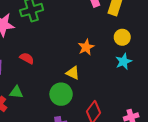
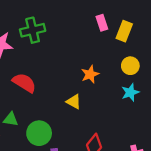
red semicircle: (27, 58) -> (24, 83), size x1.5
green circle: (61, 94) -> (39, 133), moved

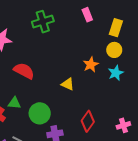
green cross: (33, 30) -> (43, 22), moved
yellow rectangle: (124, 31) -> (116, 28), moved
orange star: (90, 74) -> (91, 65), moved

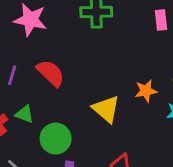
yellow triangle: (68, 84) -> (106, 109), size x1.5

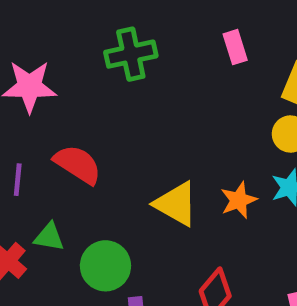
orange star: (146, 91) -> (239, 200), moved

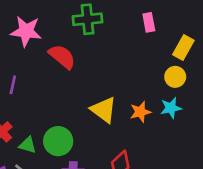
red semicircle: (78, 164) -> (62, 57), moved
green triangle: (49, 237) -> (28, 145), moved

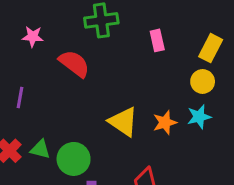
pink rectangle: (149, 22) -> (157, 40), moved
pink star: (26, 31) -> (33, 37), size x0.6
green triangle: (28, 145) -> (40, 149), moved

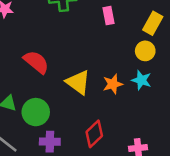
red semicircle: (74, 64) -> (36, 62), moved
cyan star: (199, 117) -> (141, 80), turned 30

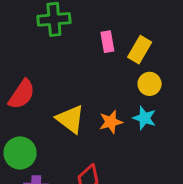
yellow rectangle: (153, 23) -> (140, 50), moved
red semicircle: (36, 62) -> (22, 94), turned 84

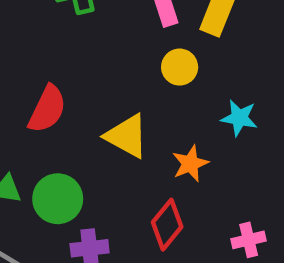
yellow circle: (150, 84) -> (180, 67), moved
orange star: (111, 122) -> (190, 164), moved

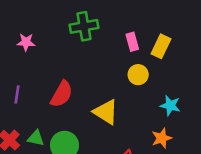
orange star: (190, 164) -> (162, 138), moved

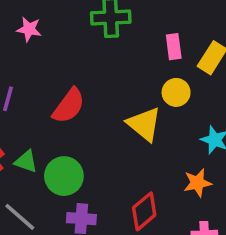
yellow triangle: (106, 112) -> (144, 124), moved

